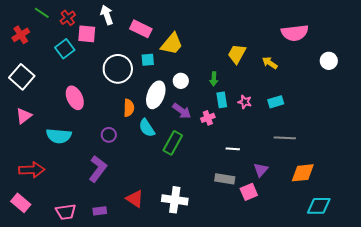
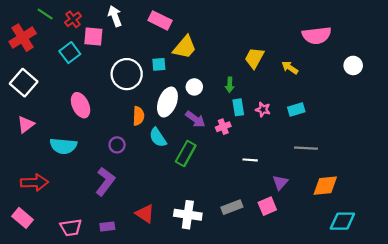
pink rectangle: (141, 29) -> (160, 20), moved
red cross: (21, 35) -> (23, 38), size x1.4
gray rectangle: (225, 179) -> (232, 207), moved, turned -30

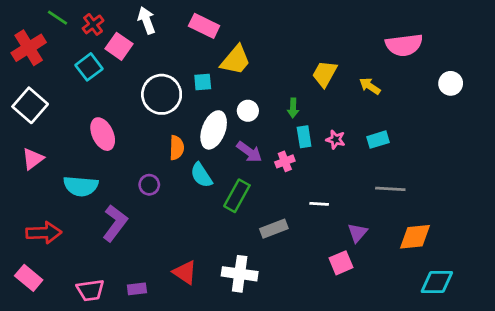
pink square: (93, 36) -> (119, 46), turned 30
purple L-shape: (105, 181) -> (115, 223), moved
gray rectangle: (232, 207) -> (274, 229), moved

